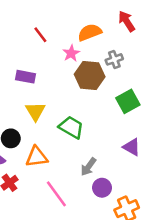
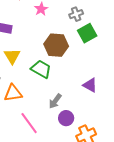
brown hexagon: (90, 75) -> (56, 45), moved
green square: (128, 101) -> (87, 33), moved

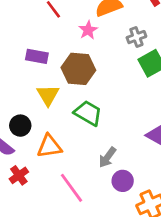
brown hexagon: (56, 45) -> (78, 69), moved

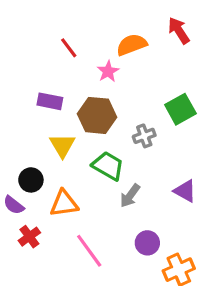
gray cross: (136, 37) -> (144, 136), moved
gray arrow: (107, 157) -> (130, 196), moved

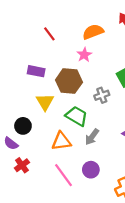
pink star: (108, 71) -> (84, 55), moved
orange triangle: (64, 204) -> (61, 141), moved
purple circle: (147, 243) -> (91, 170), moved

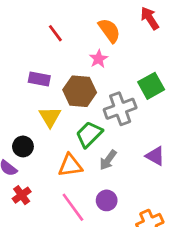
orange semicircle: (93, 32) -> (109, 30), turned 75
gray cross: (102, 95) -> (120, 109), size x1.6
green trapezoid: (77, 116) -> (89, 134), turned -75

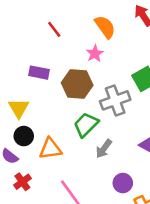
yellow triangle: (50, 117) -> (19, 108), moved
orange triangle: (70, 165) -> (50, 149), moved
purple circle: (107, 200) -> (123, 183), moved

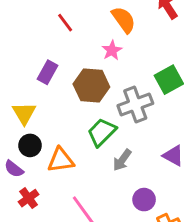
purple rectangle: (39, 73) -> (48, 72), turned -72

